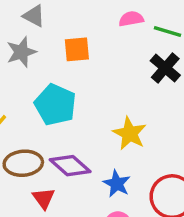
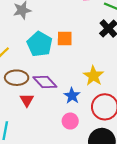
orange square: (77, 49) -> (65, 38), moved
yellow star: (130, 133) -> (93, 76), moved

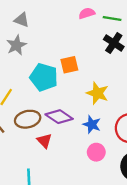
yellow star: (93, 76) -> (97, 93), moved

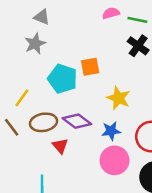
blue star: (92, 124) -> (111, 131), turned -30
pink circle: (96, 152) -> (115, 160), size x1.5

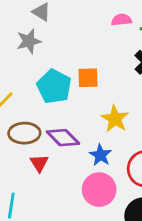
blue star: (111, 131) -> (100, 155), turned 30

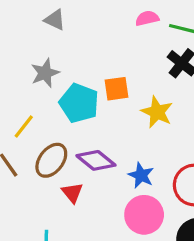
gray star: (29, 41) -> (45, 73), moved
yellow star: (115, 119) -> (157, 112), moved
brown ellipse: (24, 133) -> (51, 160), turned -44

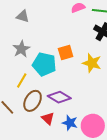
yellow line: (24, 127) -> (22, 80), moved
blue star: (141, 175) -> (70, 123), moved

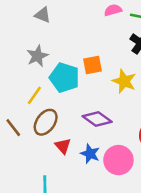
purple diamond: (59, 97) -> (97, 119), moved

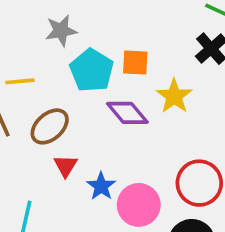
yellow line: (34, 95) -> (20, 81), moved, turned 36
purple diamond: (97, 119) -> (127, 113), moved

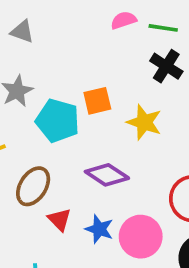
purple diamond: (127, 113) -> (107, 175), moved

